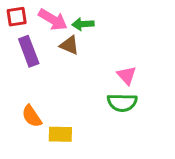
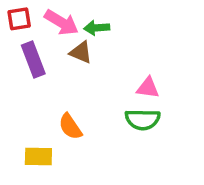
pink triangle: (127, 75) -> (148, 88), turned -40
orange semicircle: (32, 116) -> (70, 127), moved
yellow rectangle: (60, 134) -> (38, 157), moved

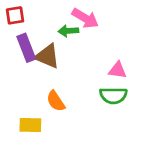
pink arrow: (61, 22) -> (85, 18), moved
green arrow: (97, 28) -> (68, 31), moved
brown triangle: (81, 52) -> (47, 56), moved, size x1.4

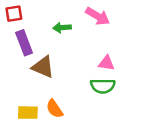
pink arrow: (85, 18) -> (98, 16), moved
brown triangle: (47, 56) -> (43, 67), moved
orange semicircle: (56, 101) -> (54, 109), moved

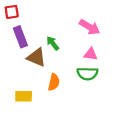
pink arrow: (98, 16) -> (90, 27), moved
green arrow: (62, 28) -> (53, 43), moved, turned 56
orange semicircle: (54, 109) -> (54, 82), moved, turned -133

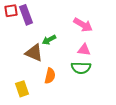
purple rectangle: (20, 37) -> (26, 15), moved
green arrow: (53, 43) -> (49, 40), turned -80
yellow rectangle: (24, 96) -> (22, 89), turned 70

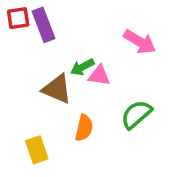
pink triangle: (84, 50) -> (99, 76), moved
green semicircle: (81, 68) -> (136, 114), turned 138

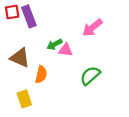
pink arrow: (140, 42) -> (92, 28), turned 110
brown triangle: (57, 89) -> (20, 58), moved
orange semicircle: (84, 128) -> (41, 74), moved

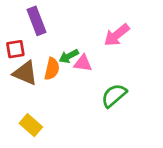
red square: (12, 12) -> (15, 49), moved
orange semicircle: (41, 74) -> (52, 69), moved
yellow rectangle: (24, 99) -> (31, 125), turned -30

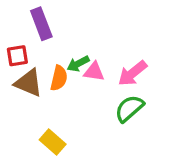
pink arrow: (117, 35) -> (132, 73), moved
yellow rectangle: (31, 125) -> (53, 142), moved

